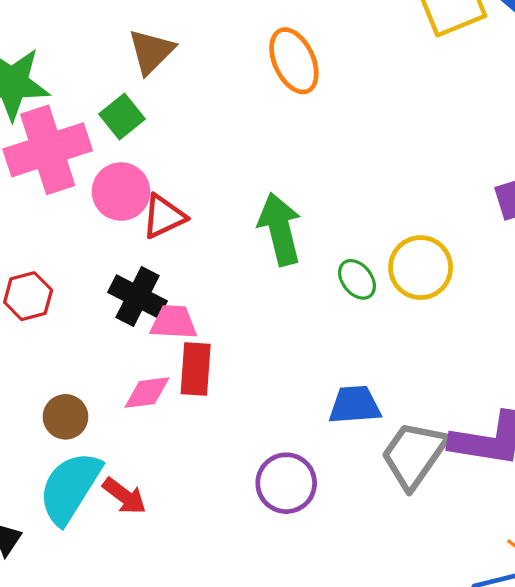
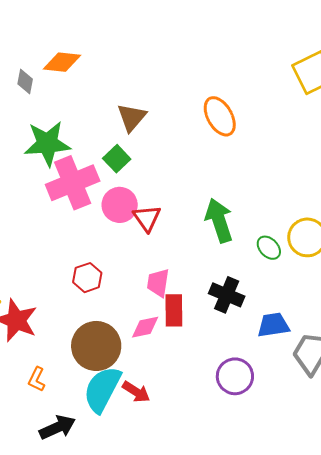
red triangle: (164, 216) -> (147, 218), turned -36
red hexagon: (28, 296) -> (87, 278), moved
black cross: (137, 297) -> (227, 295), moved
pink trapezoid: (174, 322) -> (158, 283), turned -80
brown circle: (66, 417) -> (96, 346), size x1.8

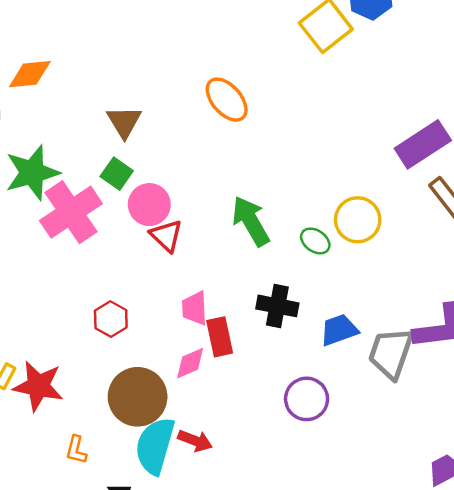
pink circle: (120, 205) -> (149, 205), moved

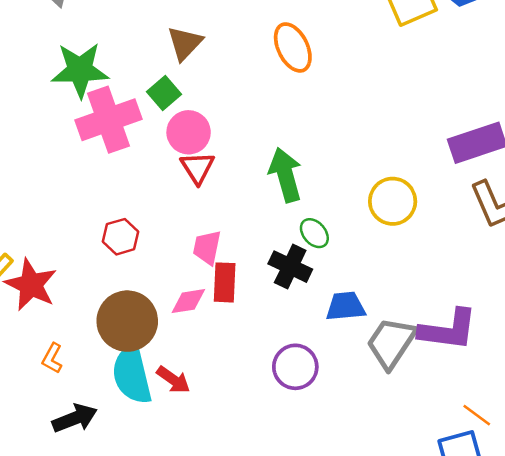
green ellipse: (315, 241) -> (314, 233), moved
cyan semicircle: (155, 446) -> (132, 375), turned -44

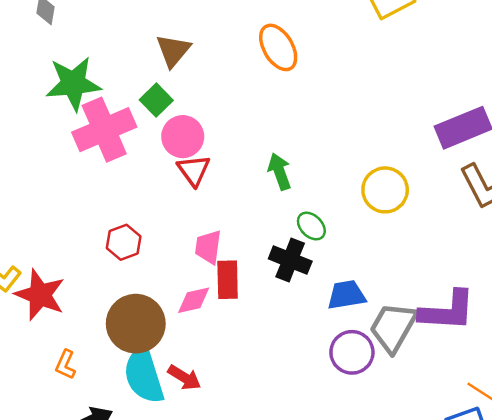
green arrow: (285, 175) -> (279, 171), size x0.7
purple circle: (295, 367) -> (352, 352), moved

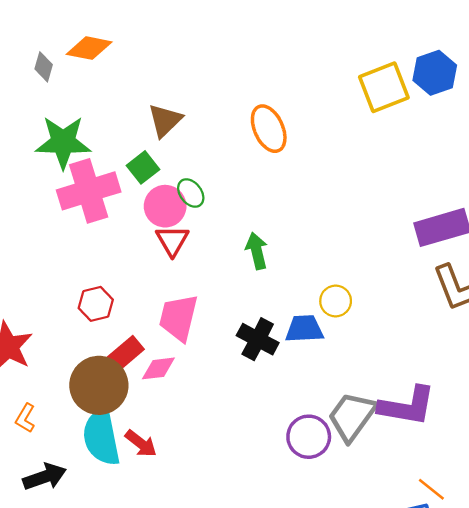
yellow circle: (385, 190) -> (336, 301), moved, size x0.7
green ellipse: (311, 226) -> (191, 193), moved
pink trapezoid: (208, 247) -> (178, 318), size x1.4
red rectangle: (228, 280) -> (125, 354), moved, turned 45
blue trapezoid: (346, 295) -> (304, 329), moved

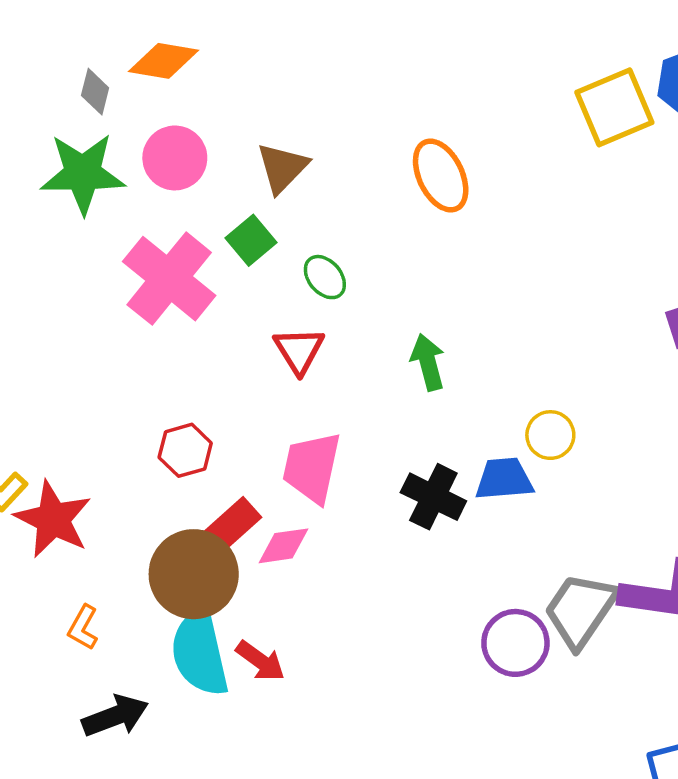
green star: (63, 142) -> (83, 173), moved
pink cross: (89, 191) -> (169, 279), turned -32
pink circle: (165, 206) -> (175, 158), moved

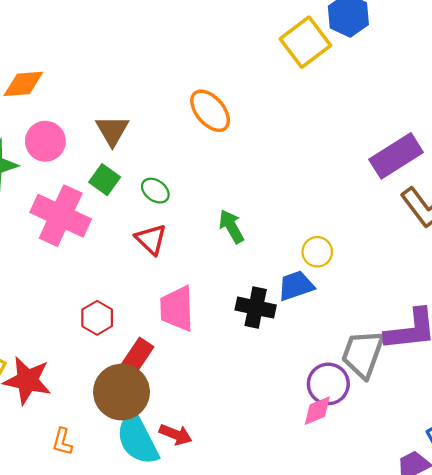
pink diamond: (284, 546) -> (317, 411), moved

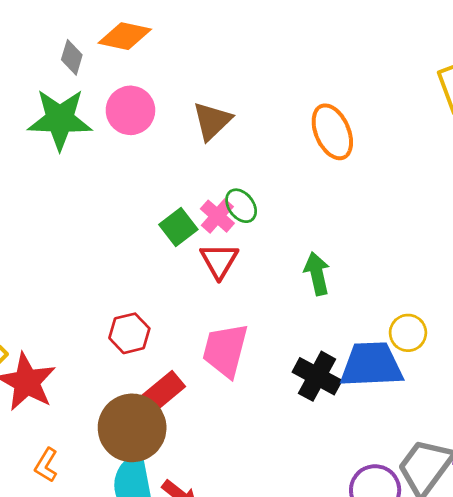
green square: (105, 180) -> (178, 227), moved
pink cross: (61, 216) -> (217, 216), moved, size x0.5
blue trapezoid: (296, 286) -> (371, 365), size x1.4

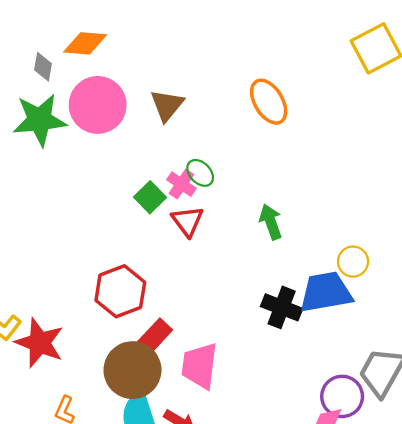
pink circle: (130, 110) -> (98, 105), size x1.4
red hexagon: (129, 333) -> (120, 291), size x1.5
pink trapezoid: (225, 350) -> (200, 366), moved

